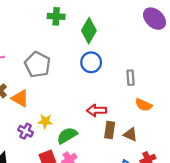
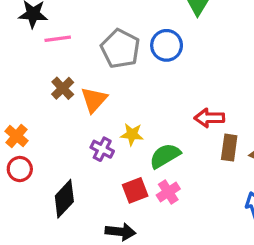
blue circle: (91, 62) -> (167, 45), moved
orange triangle: (20, 98) -> (94, 100), turned 42

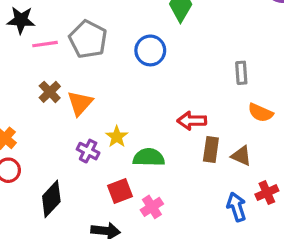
gray pentagon: (120, 49) -> (88, 39), moved
yellow star: (132, 134) -> (117, 137), turned 30
green semicircle: (165, 156) -> (149, 157), turned 32
pink cross: (168, 192) -> (152, 207), moved

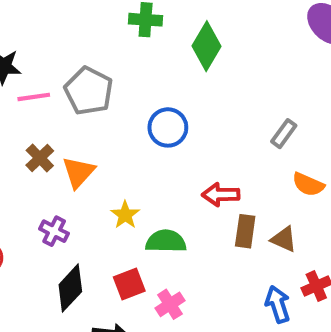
blue circle: (150, 50) -> (168, 127), moved
gray rectangle: (241, 73) -> (284, 134), turned 40
purple cross: (88, 151) -> (54, 231), moved
black diamond: (51, 199) -> (70, 288), moved

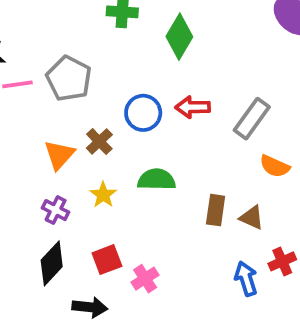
gray rectangle: (284, 134) -> (252, 119), size x1.5
brown cross: (40, 158) -> (99, 141), moved
red arrow: (221, 195) -> (193, 107), moved
purple cross: (54, 231) -> (56, 210), moved
green semicircle: (166, 241) -> (156, 180), moved

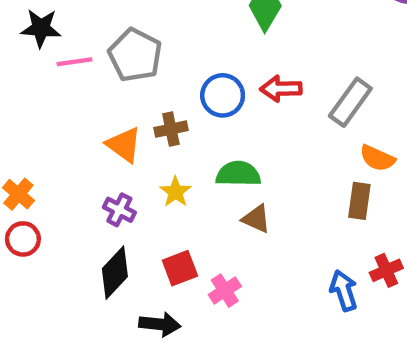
brown cross: (99, 141) -> (171, 129), turned 32
orange triangle: (59, 155) -> (124, 145), turned -36
brown rectangle: (216, 210) -> (359, 201), moved
brown triangle: (252, 218) -> (256, 219), moved

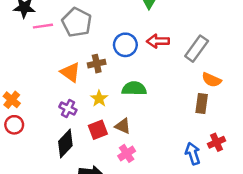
brown triangle: (256, 219) -> (123, 126), moved
red square: (180, 268) -> (98, 130), moved

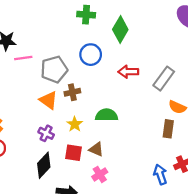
gray pentagon: (77, 22) -> (54, 69), moved, turned 30
blue circle: (125, 45) -> (91, 55), moved
red square: (98, 130) -> (73, 153), turned 30

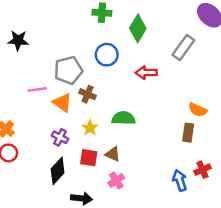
pink line: (23, 58) -> (37, 89), moved
gray rectangle: (164, 79) -> (183, 48), moved
brown cross: (72, 92) -> (88, 94), turned 35

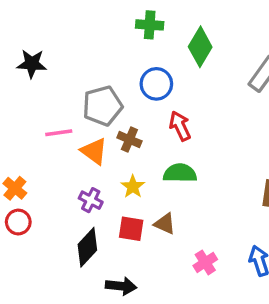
red arrow: (146, 73) -> (180, 126), moved, turned 66
pink cross: (116, 180) -> (205, 262), moved

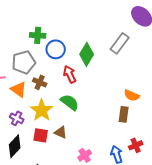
green cross: (150, 25) -> (38, 35), moved
green diamond: (200, 47) -> (87, 54), moved
green semicircle: (180, 173) -> (70, 102), turned 36
yellow star: (133, 187) -> (42, 110), size x1.6

